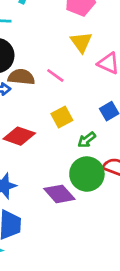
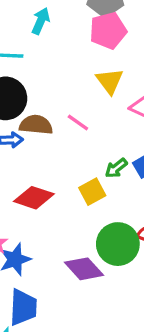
yellow square: (62, 117) -> (92, 192), moved
green arrow: (87, 140) -> (116, 168), moved

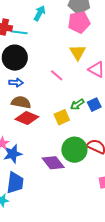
brown semicircle: (36, 125) -> (21, 102), moved

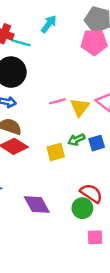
yellow triangle: (78, 52) -> (80, 107), moved
pink line: (57, 75) -> (57, 101), turned -64
green circle: (74, 150) -> (82, 208), moved, size x0.7

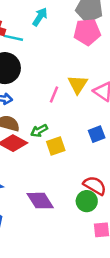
pink line: (57, 101) -> (54, 94), turned -49
yellow triangle: (80, 107) -> (78, 84), moved
green arrow: (76, 140) -> (39, 131), moved

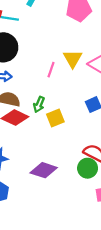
green arrow: (39, 131) -> (39, 104), turned -35
purple diamond: (40, 201) -> (44, 170), turned -36

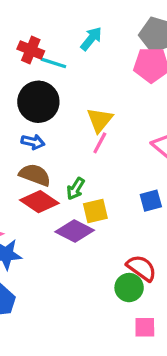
yellow triangle: (73, 59) -> (100, 120), moved
purple diamond: (44, 170) -> (75, 231), moved

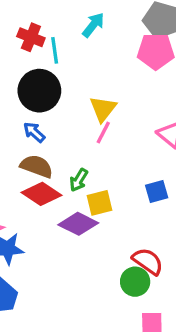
cyan line: (54, 63) -> (55, 50), turned 65
blue arrow: (33, 142) -> (34, 132), turned -150

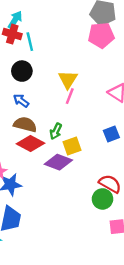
cyan arrow: (93, 25) -> (15, 20), moved
black circle: (39, 91) -> (22, 71), size x0.7

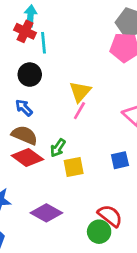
cyan arrow: (15, 20) -> (30, 16), turned -36
purple diamond: (58, 162) -> (46, 213), moved

